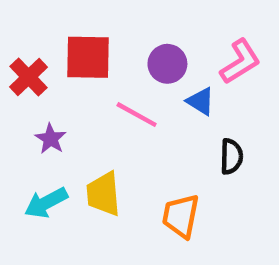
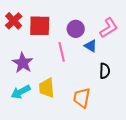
red cross: (28, 77) -> (14, 21), moved
pink line: (137, 115) -> (62, 52), turned 48
purple star: (51, 139) -> (23, 63), size x1.5

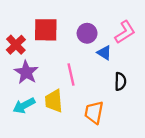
red cross: (14, 21) -> (16, 45), moved
pink line: (62, 52) -> (71, 75), moved

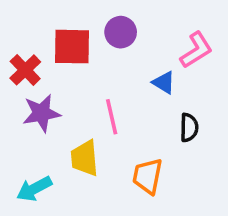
purple circle: (87, 33) -> (121, 32), moved
purple star: (26, 72) -> (41, 113), turned 30
cyan arrow: (24, 106) -> (34, 189), moved

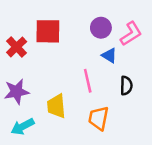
purple circle: (121, 32) -> (101, 28), moved
purple star: (41, 113) -> (17, 92), moved
pink line: (112, 117) -> (88, 81), moved

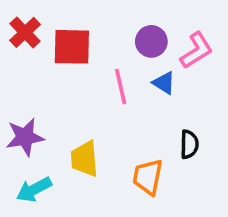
red cross: (17, 47) -> (25, 32), moved
pink line: (88, 81) -> (121, 87), moved
black semicircle: (126, 86) -> (189, 144), moved

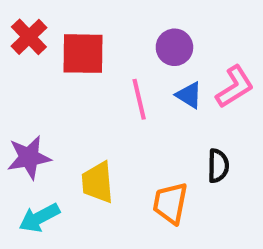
pink L-shape: (196, 50) -> (235, 87), moved

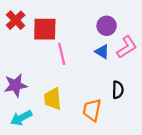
purple circle: (174, 47) -> (107, 26), moved
pink line: (139, 99) -> (62, 54), moved

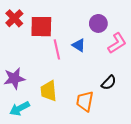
blue triangle: (102, 52) -> (79, 45), moved
black semicircle: (118, 90) -> (109, 83), turned 42

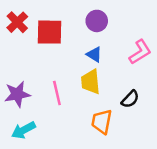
purple circle: (98, 23) -> (97, 21), moved
pink line: (57, 49) -> (57, 93), moved
yellow trapezoid: (49, 91) -> (91, 82), moved

